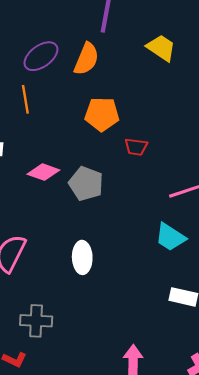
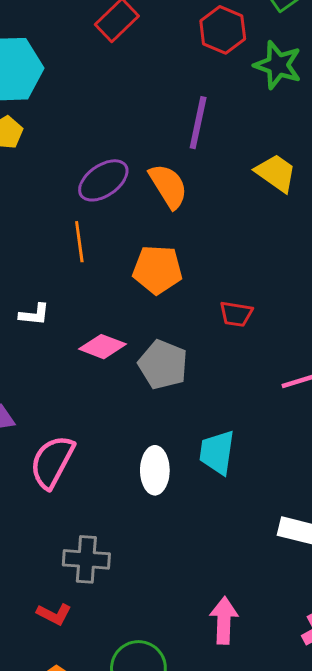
orange semicircle: (86, 59) -> (168, 186), turned -56
orange pentagon: (102, 114) -> (157, 270), moved
cyan trapezoid: (170, 237) -> (217, 452), moved, turned 64

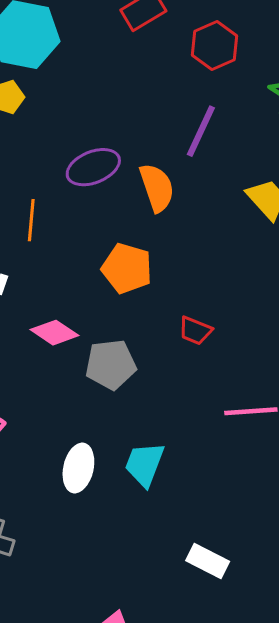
red hexagon: (223, 30) -> (214, 45), moved
orange line: (79, 242) -> (31, 220), moved
gray pentagon: (163, 365) -> (111, 364), turned 30

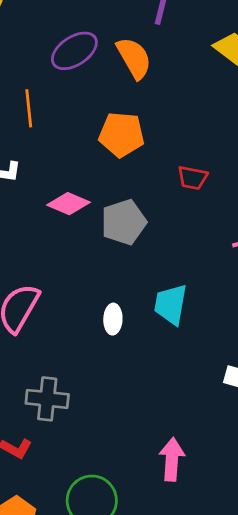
white ellipse: (78, 468) -> (113, 319), size x0.7

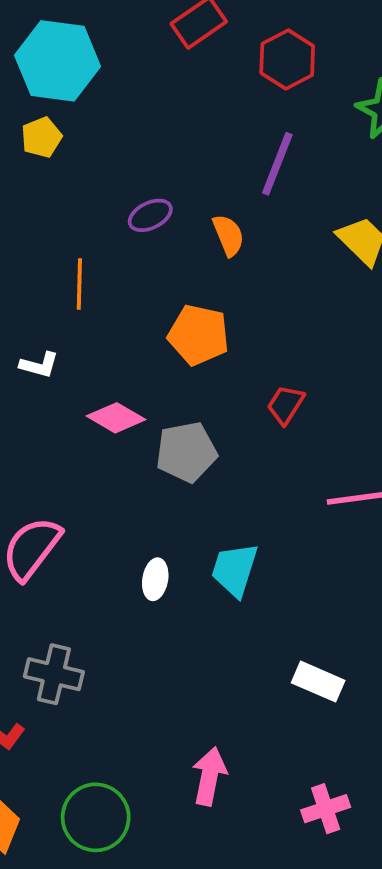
purple ellipse: (74, 51) -> (150, 215), size x0.7
orange semicircle: (134, 58) -> (228, 235), size x0.7
red trapezoid: (192, 178) -> (286, 405), turned 104

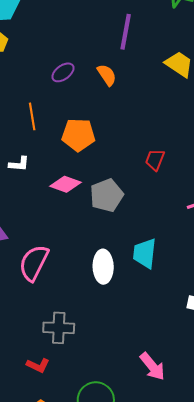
orange pentagon: (199, 335) -> (78, 135), moved
white ellipse: (155, 579) -> (103, 267), size x1.5
pink arrow: (209, 776) -> (152, 366), turned 140

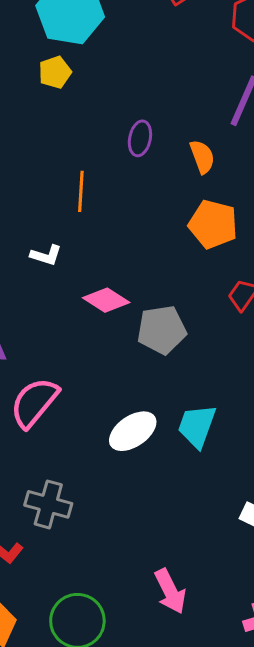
purple ellipse: (63, 72) -> (140, 138), turned -55
orange pentagon: (78, 135) -> (213, 224), moved
white ellipse: (103, 267) -> (133, 431), turned 44

